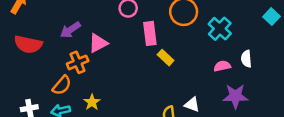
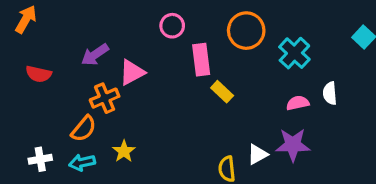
red semicircle: (28, 44) -> (39, 74), size x0.7
purple star: (235, 96) -> (293, 145), moved
white triangle: (192, 105) -> (257, 154), turned -49

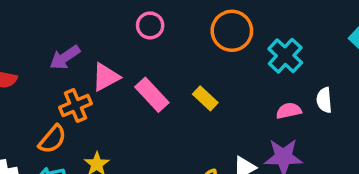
pink rectangle: (201, 60) -> (152, 95), moved, turned -36

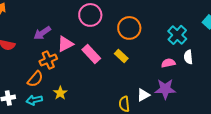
pink circle: (150, 25) -> (90, 15), size x1.5
orange circle: (232, 31) -> (129, 28), moved
cyan cross: (285, 56) -> (177, 35), moved

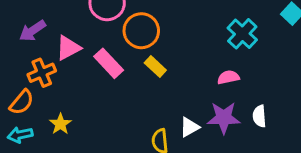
orange circle: (129, 28) -> (141, 31), moved
white semicircle: (188, 57) -> (259, 116), moved

